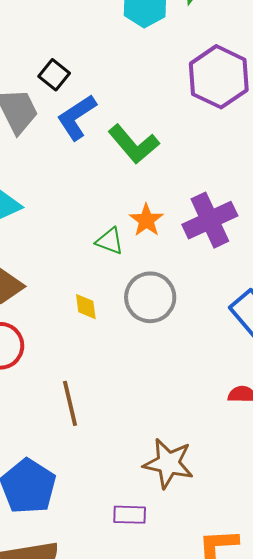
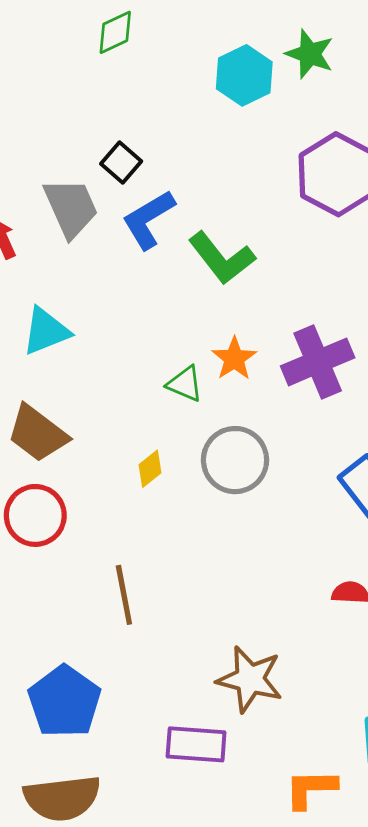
yellow diamond: (86, 307) -> (150, 469), turned 56
purple rectangle: (130, 515) -> (196, 744), size x1.4

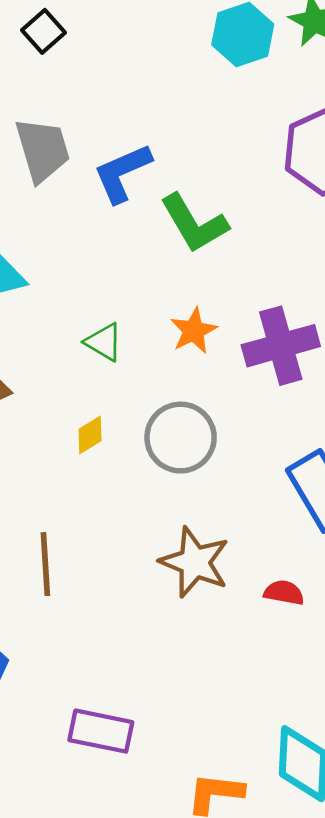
black square: (121, 162) -> (44, 31), moved
green triangle: (185, 384) -> (104, 342), moved
brown star: (250, 679) -> (195, 562), moved

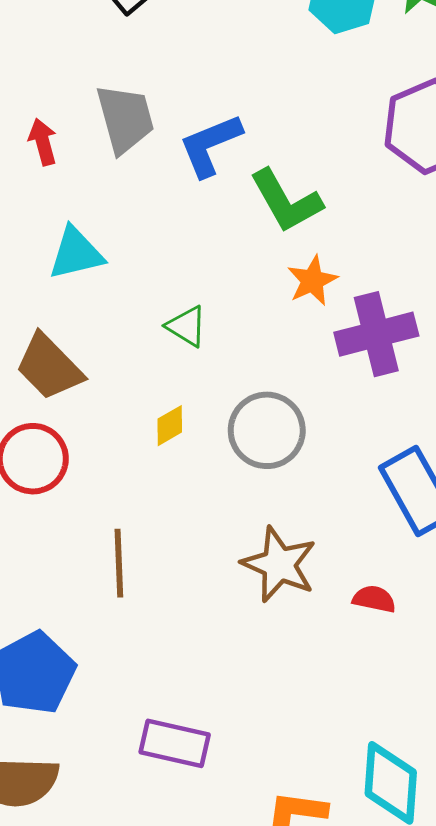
orange star: (194, 331) -> (312, 281), moved

